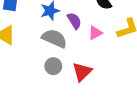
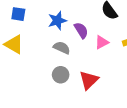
gray semicircle: (54, 38) -> (62, 48), size x0.7

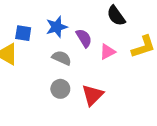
blue square: (18, 14) -> (23, 33), moved

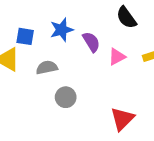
gray semicircle: (62, 58) -> (47, 67), moved, turned -36
red triangle: (93, 95) -> (122, 119), moved

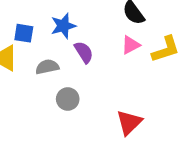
purple semicircle: (91, 42) -> (84, 52), moved
pink triangle: (117, 57) -> (131, 45), moved

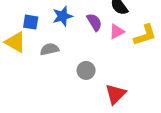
purple semicircle: (84, 52) -> (94, 22), moved
gray circle: (68, 99) -> (86, 70), moved

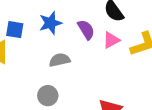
gray semicircle: (50, 49) -> (60, 60), moved
gray circle: (86, 70) -> (48, 96), moved

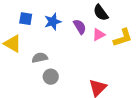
blue square: (15, 30) -> (26, 19), moved
gray semicircle: (60, 60) -> (40, 58), moved

